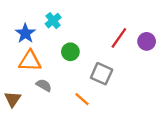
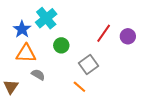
cyan cross: (53, 21) -> (46, 18), size x1.5
gray square: (102, 74) -> (89, 65), turned 30
orange line: (82, 99) -> (79, 87), moved

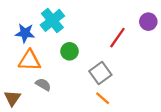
blue star: (22, 29) -> (25, 33), turned -30
purple circle: (128, 36) -> (148, 22), moved
orange line: (79, 87) -> (103, 98), moved

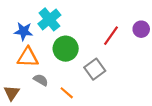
purple circle: (148, 22) -> (141, 29), moved
green circle: (69, 51) -> (66, 49), size x1.5
orange line: (103, 98) -> (67, 93), moved

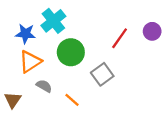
orange triangle: (28, 57) -> (30, 62), turned -35

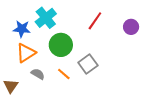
red line: (120, 38) -> (95, 21), moved
orange line: (72, 100) -> (64, 74), moved

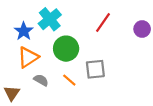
blue star: (22, 29) -> (24, 31), turned 30
gray square: (88, 64) -> (95, 69), turned 30

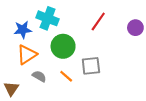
cyan cross: (50, 19) -> (48, 18), turned -30
blue star: (24, 31) -> (23, 30), turned 30

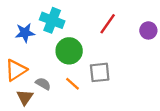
orange triangle: (27, 55) -> (16, 70), moved
brown triangle: (11, 89) -> (25, 97), moved

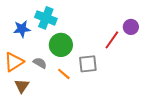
red line: (108, 24) -> (112, 40), moved
gray semicircle: (43, 84) -> (40, 63), moved

